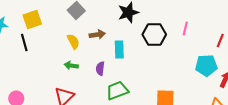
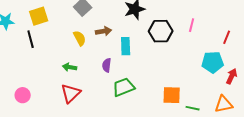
green arrow: (71, 66) -> (70, 67), moved

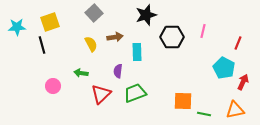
cyan pentagon: (213, 62) -> (224, 68), turned 30
red triangle: (71, 93) -> (101, 94), moved
pink circle: (23, 95) -> (53, 86), moved

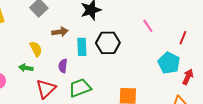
pink line: (203, 31) -> (148, 26), turned -48
black hexagon: (172, 37) -> (108, 43), moved
yellow semicircle: (91, 44) -> (36, 49), moved

